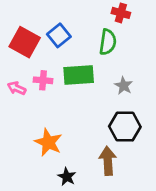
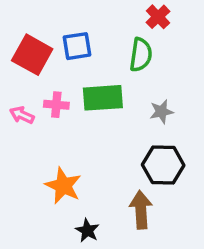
red cross: (121, 13) -> (158, 17), turned 30
blue square: (59, 35) -> (77, 46), turned 30
gray star: (124, 86) -> (161, 112), turned 30

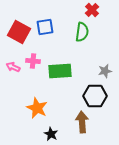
green rectangle: (103, 98) -> (60, 71), moved
gray star: (161, 112) -> (105, 71), moved

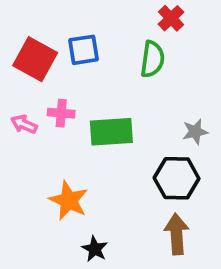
brown arrow: (82, 122) -> (177, 234), moved

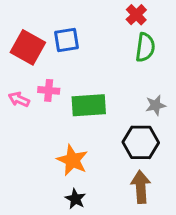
green semicircle: (152, 59) -> (145, 47), moved
orange star: (69, 201) -> (72, 160), moved

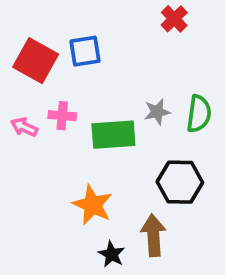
green semicircle: (145, 47) -> (199, 114), moved
gray star: (156, 105) -> (157, 112), moved
brown arrow: (141, 187) -> (153, 235), moved
black star: (75, 199) -> (112, 254), moved

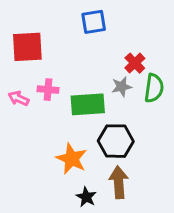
red cross: (174, 19) -> (135, 63), moved
blue square: (85, 51) -> (94, 22), moved
red square: (36, 61) -> (27, 47), turned -32
black hexagon: (180, 182) -> (116, 141), moved

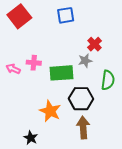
red square: (27, 47) -> (19, 16), moved, turned -35
green semicircle: (154, 88) -> (108, 80), moved
black star: (86, 197) -> (31, 138), moved

